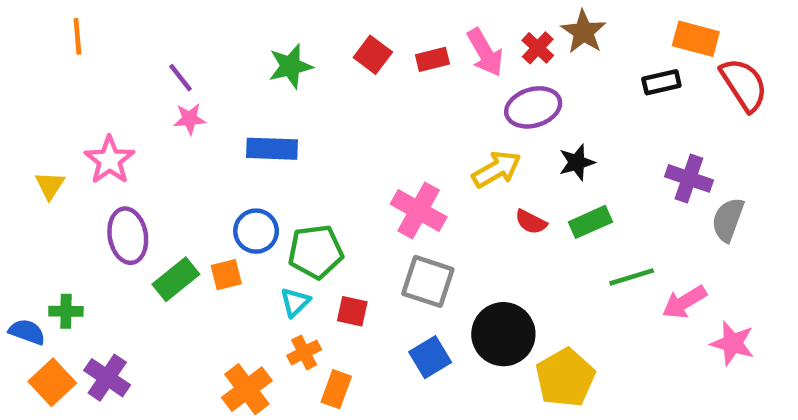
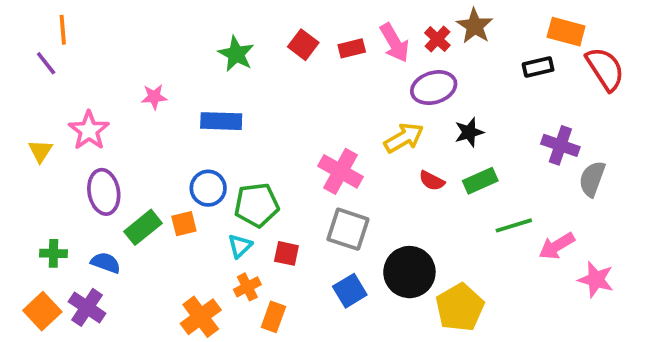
green star: (290, 66) -> (236, 54), turned -30
purple line: (180, 78) -> (46, 63), moved
blue semicircle: (27, 332) -> (106, 263), moved

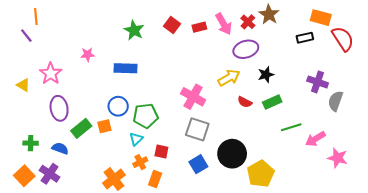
yellow triangle: (40, 151) -> (23, 85), turned -32
red square: (286, 253) -> (161, 152), moved

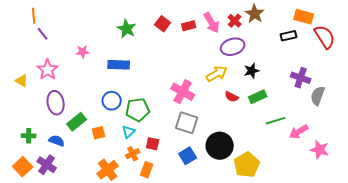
purple line: (26, 36) -> (43, 34), moved
orange square: (104, 126) -> (99, 133), moved

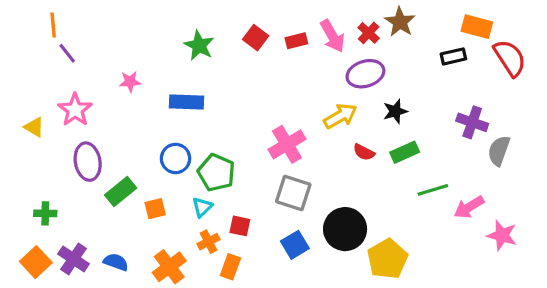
pink cross: (183, 92) -> (287, 144), turned 30
green pentagon: (138, 110) -> (216, 173), turned 30
blue semicircle: (57, 141) -> (116, 262), moved

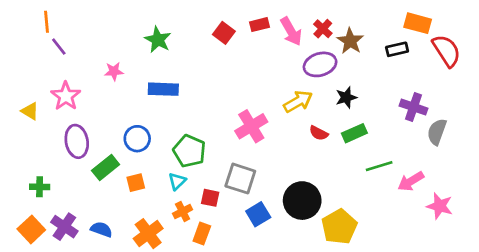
brown star: (400, 22) -> (350, 41), moved
red rectangle: (296, 41) -> (260, 25), moved
green star: (199, 45) -> (158, 40), moved
blue circle: (176, 158) -> (137, 139), moved
gray square: (293, 193) -> (240, 179), moved

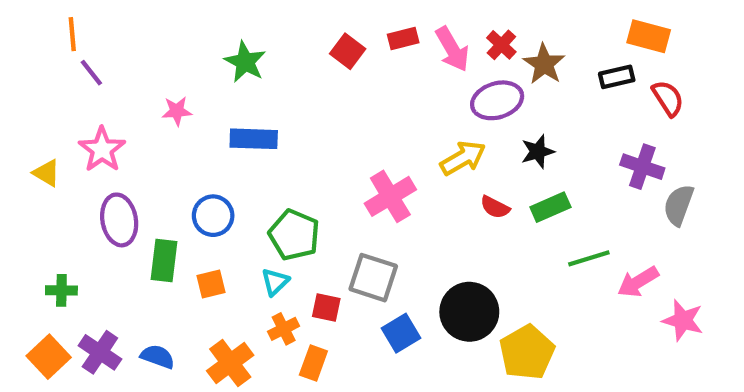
red semicircle: (447, 51) -> (668, 98), moved, size x0.7
green rectangle: (106, 168) -> (164, 261), turned -44

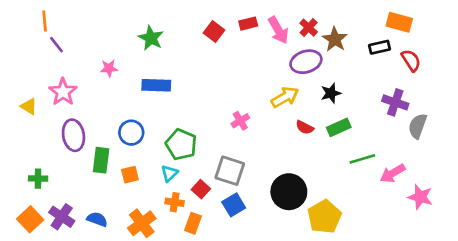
pink cross: (390, 196) -> (240, 121), size x0.6
red square: (326, 307) -> (201, 189), turned 30
orange cross: (284, 329) -> (175, 202), turned 36
blue square: (401, 333) -> (234, 205), moved

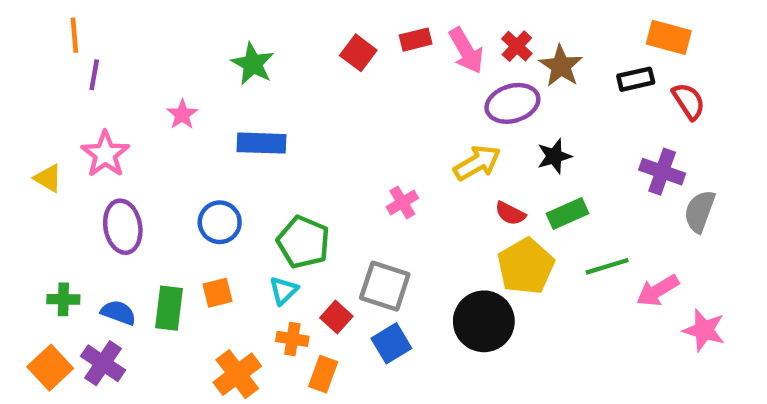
purple line: (56, 45) -> (94, 75), turned 48
pink star: (109, 68) -> (182, 114), turned -30
green rectangle: (101, 160) -> (169, 308), moved
yellow pentagon: (324, 217) -> (526, 266), moved
blue semicircle: (97, 219) -> (118, 313), moved

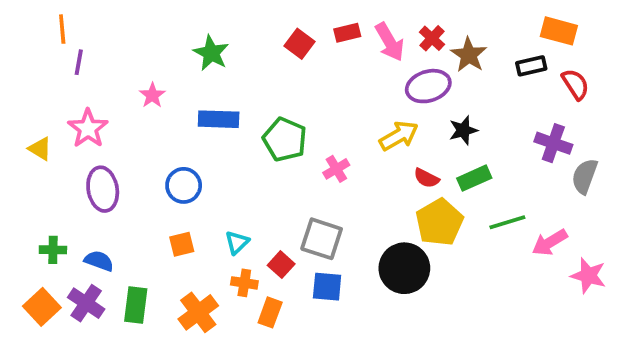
green pentagon: (303, 242) -> (285, 139), moved
green rectangle: (169, 308) -> (136, 305), moved
blue square: (391, 343) -> (327, 287), turned 36

